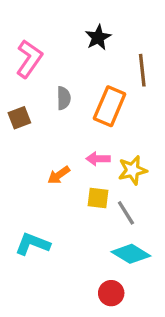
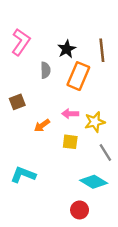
black star: (98, 37) -> (67, 49), moved
brown square: (19, 118) -> (17, 102), moved
gray line: (126, 213) -> (105, 152), moved

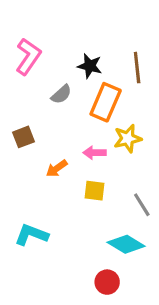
black star: (67, 49) -> (90, 66), turned -30
gray semicircle: (45, 70) -> (61, 94), turned 49
yellow star: (95, 122) -> (128, 139), moved

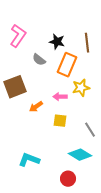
gray semicircle: (61, 94) -> (39, 60), turned 80
brown square: (24, 137) -> (15, 87), size x1.6
cyan L-shape: (31, 235) -> (29, 160), moved

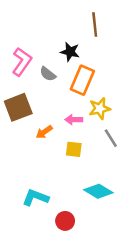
pink L-shape: (18, 36) -> (22, 62), moved
brown line: (87, 43) -> (95, 25), moved
gray line: (90, 130) -> (111, 138), moved
red circle: (68, 179) -> (65, 221), moved

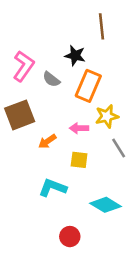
cyan L-shape: (35, 197) -> (53, 188), moved

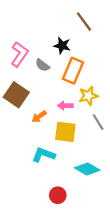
brown line: (102, 26) -> (84, 22), turned -30
brown square: (20, 115) -> (16, 95), turned -35
yellow square: (79, 160) -> (65, 132), size x1.5

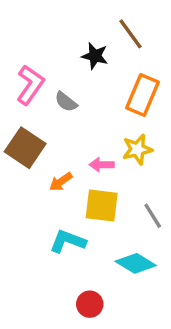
black star: (62, 46) -> (95, 56), moved
orange rectangle: (73, 71) -> (142, 95), moved
gray line: (98, 122) -> (153, 216), moved

